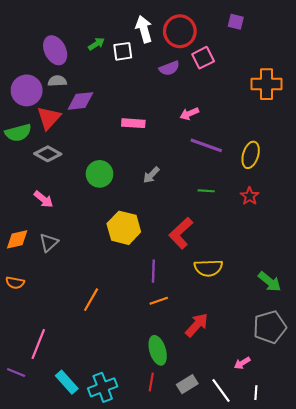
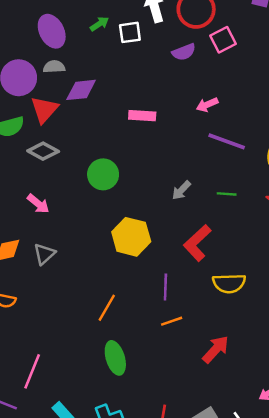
gray arrow: (151, 175) -> (181, 190), moved
orange line: (91, 300) -> (107, 308), moved
green ellipse: (158, 350) -> (115, 358), moved

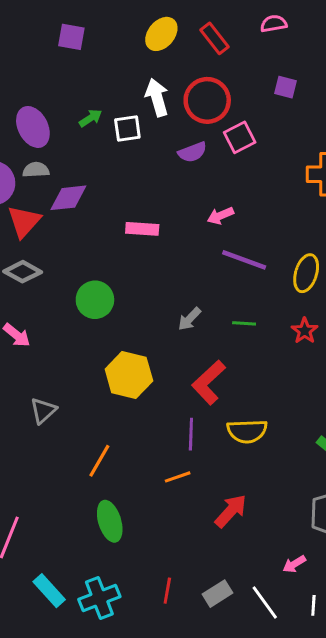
gray triangle: (44, 254) -> (43, 410), moved
purple line: (165, 287) -> (191, 434), moved

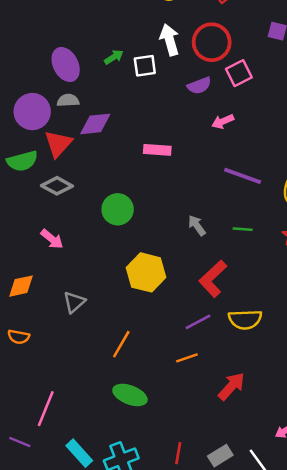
pink arrow: (220, 216) -> (223, 121), moved
gray arrow: (189, 319) -> (197, 225), turned 100
purple line: (191, 434) -> (198, 322), turned 60
green ellipse: (110, 521) -> (130, 395), turned -52

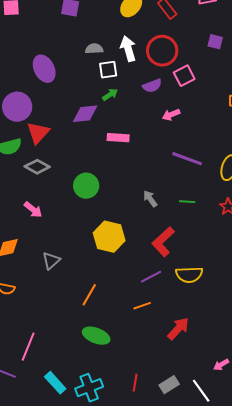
green arrow: (114, 57) -> (110, 95), moved
gray semicircle: (68, 100) -> (94, 49), moved
purple diamond: (95, 124) -> (85, 114), moved

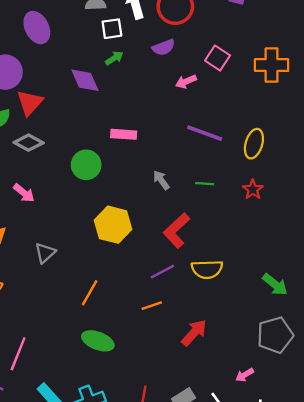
pink square: (184, 76) -> (218, 58), moved, turned -30
purple diamond: (85, 114) -> (85, 80), turned 72
pink rectangle: (118, 138) -> (124, 134), moved

